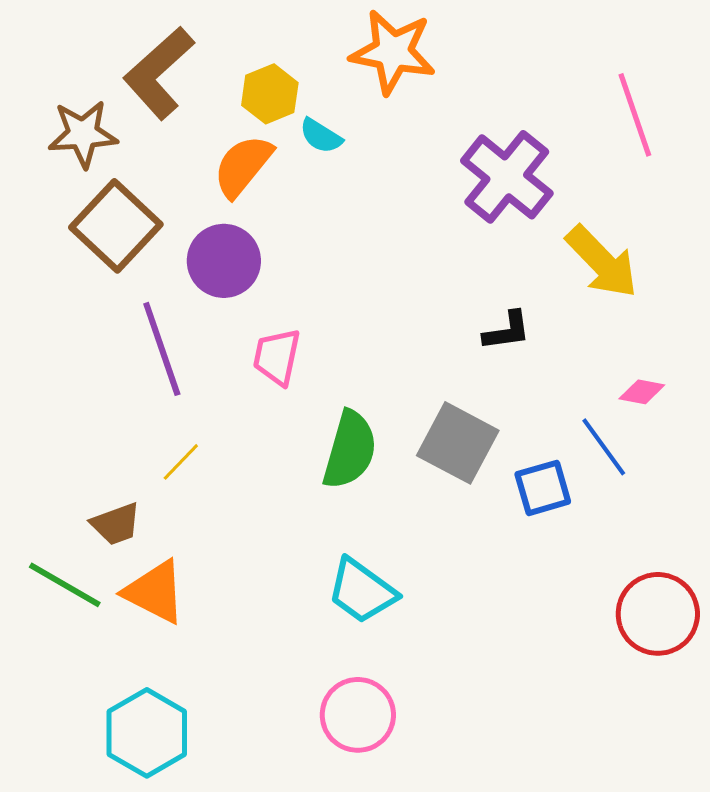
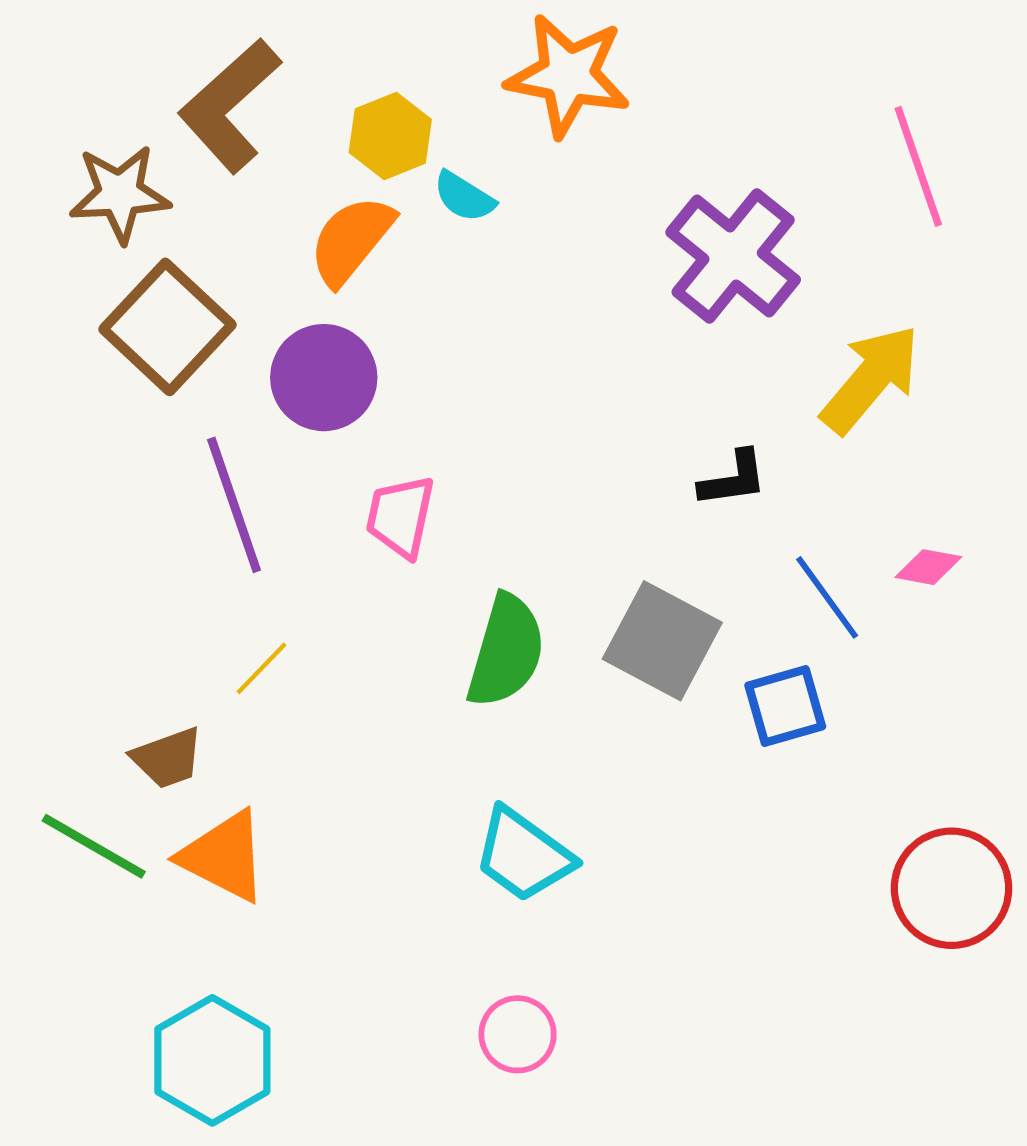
yellow arrow: (602, 262) -> (871, 379), turned -96
blue line: (604, 447) -> (827, 597), moved
pink circle: (358, 715) -> (518, 1034), size x0.7

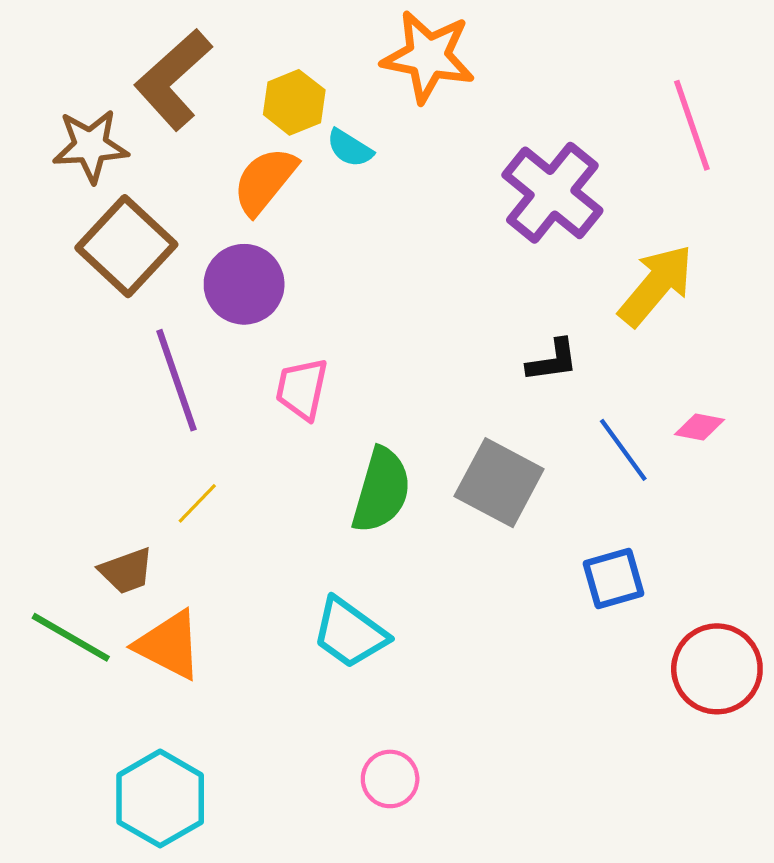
blue square: (785, 706) -> (613, 578), moved
cyan trapezoid: (523, 855) -> (350, 633), moved

